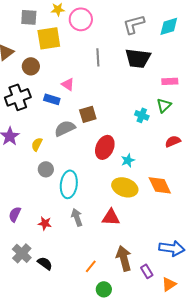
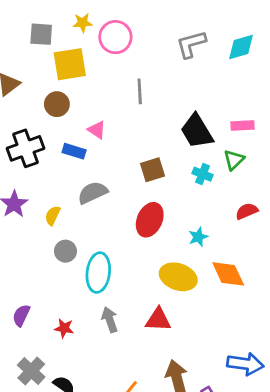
black trapezoid: (138, 58) -> (197, 131), moved, turned 52
brown circle: (31, 66) -> (57, 104), moved
brown square: (88, 114) -> (153, 170), moved
cyan star: (128, 160) -> (198, 237), moved

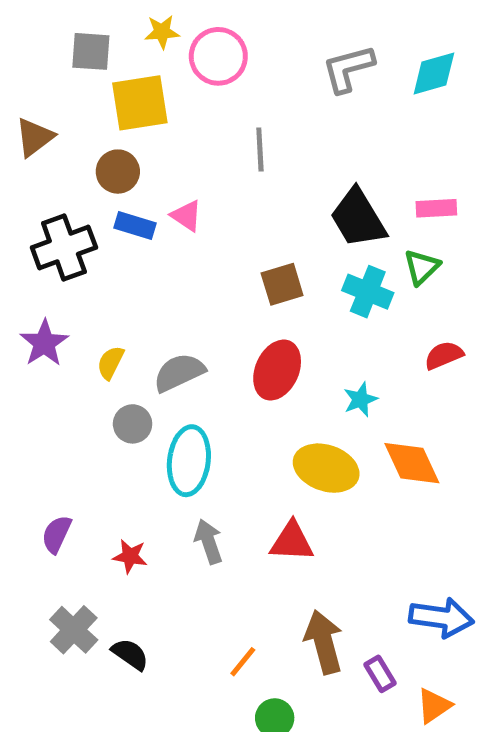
blue rectangle: (74, 151) -> (135, 225), moved
cyan cross: (202, 174) -> (368, 292), size x1.4
gray semicircle: (93, 193) -> (179, 372), moved

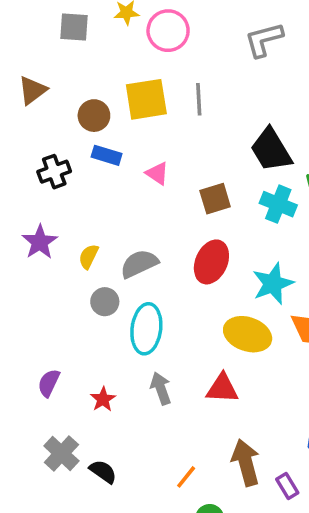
yellow square: (140, 103) -> (146, 99), moved
pink triangle: (186, 216) -> (157, 173), moved
black cross: (64, 247) -> (54, 172), size x0.7
cyan star: (360, 399) -> (273, 284), size x1.6
red star: (130, 556) -> (103, 399), turned 30

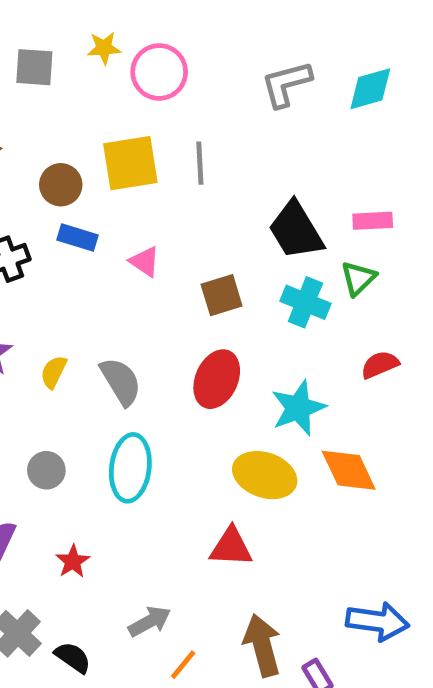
gray semicircle: (139, 264) -> (121, 381), turned 84
gray circle: (105, 302) -> (46, 470), moved
gray arrow: (161, 388) -> (150, 621), moved, turned 80

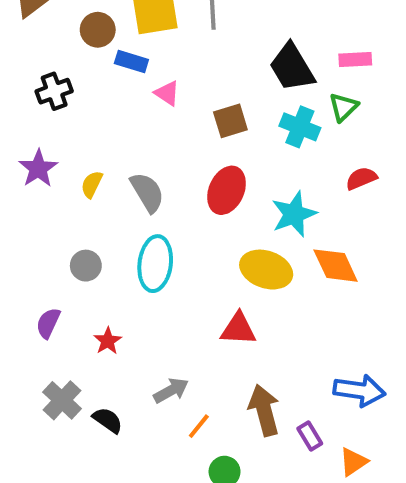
blue rectangle: (78, 238) -> (131, 61), moved

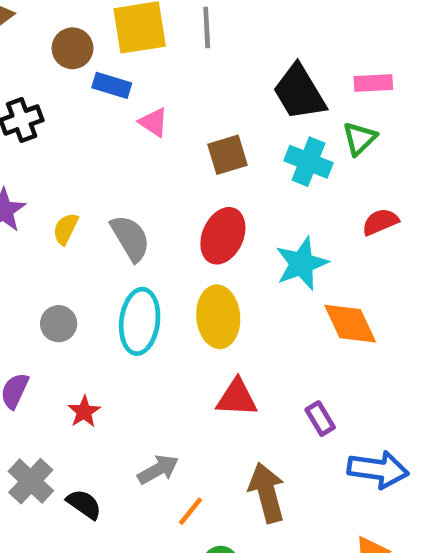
yellow ellipse: (266, 270) -> (218, 317), moved, turned 66
purple rectangle: (310, 436) -> (320, 419), moved

